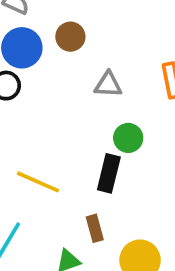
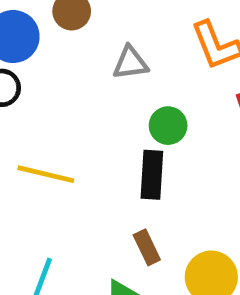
yellow line: (38, 182) -> (46, 174), moved

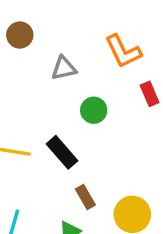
black rectangle: (152, 175) -> (62, 152), moved, turned -40

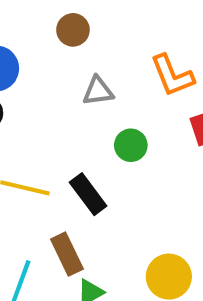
brown circle: (20, 35) -> (73, 30), moved
brown rectangle: (85, 197) -> (67, 254), moved, size x1.4

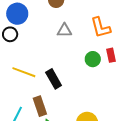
green circle: (131, 145) -> (93, 59), moved

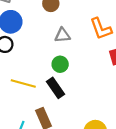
green circle: (93, 59) -> (60, 64), moved

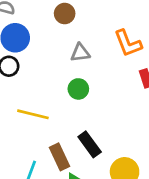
black rectangle: (55, 88) -> (90, 144), moved

